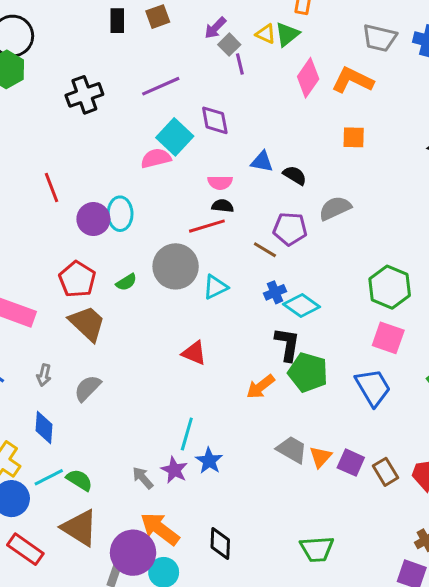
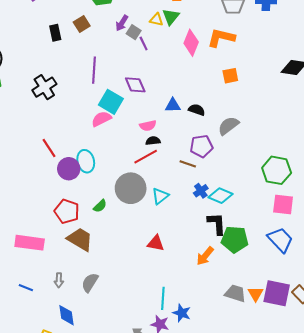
purple line: (161, 86) -> (94, 70), turned -50
red line: (51, 188) -> (49, 148), moved
purple square: (351, 463) -> (277, 293), size x1.5

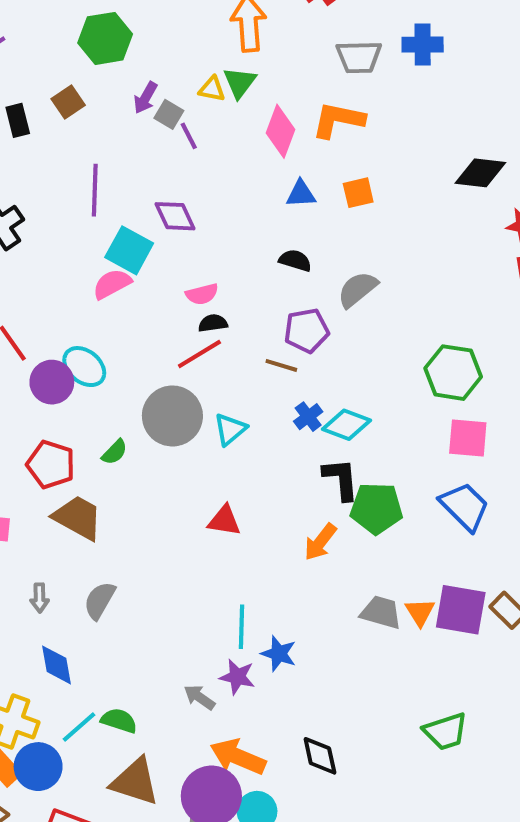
blue triangle: (173, 105) -> (301, 194), moved
cyan ellipse: (86, 161) -> (84, 367), turned -35

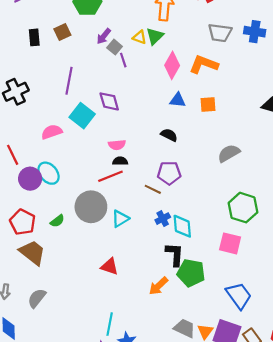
pink semicircle: (112, 284) -> (52, 132), moved
gray semicircle: (357, 289) -> (229, 153), moved
cyan diamond: (346, 425) -> (182, 226), turned 55
pink square: (468, 438) -> (230, 243), moved
blue trapezoid: (464, 506) -> (239, 296), moved

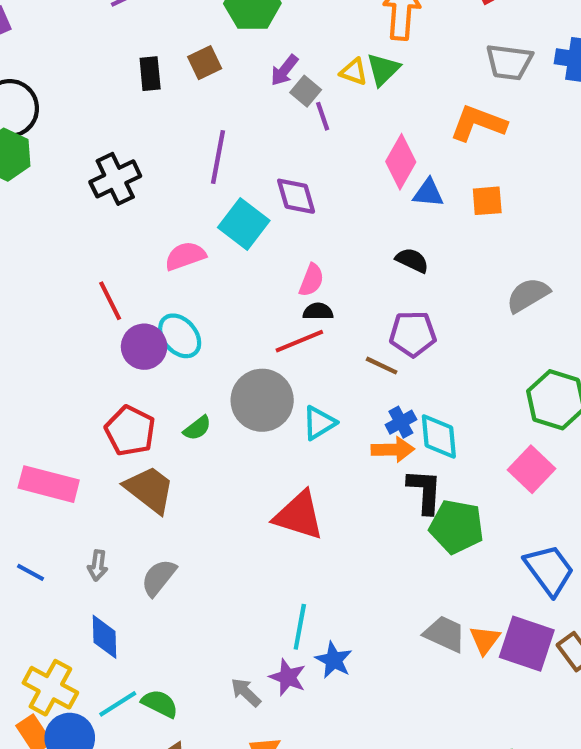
pink diamond: (172, 65) -> (401, 162), moved
pink semicircle: (117, 145) -> (311, 280), turned -63
pink square: (230, 243) -> (532, 469), turned 30
red triangle: (110, 266) -> (299, 515), size x1.5
orange arrow: (158, 286) -> (393, 450), moved, turned -138

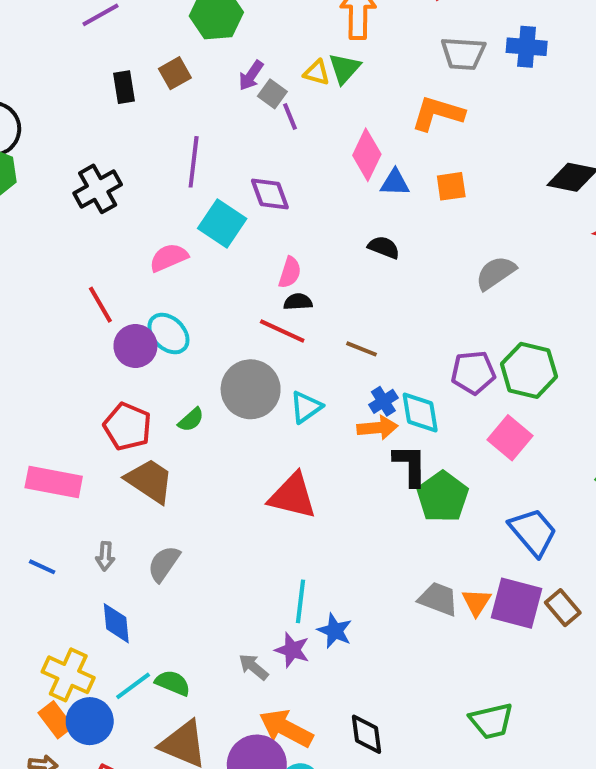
purple pentagon: (413, 334) -> (473, 373), moved
red line: (299, 341) -> (282, 331), turned 51
green pentagon: (456, 527) -> (443, 497), turned 30

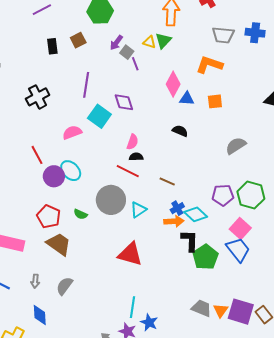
cyan diamond: (420, 413) -> (196, 214), turned -40
green semicircle: (191, 420) -> (81, 214), turned 64
blue trapezoid: (533, 532) -> (238, 250), moved

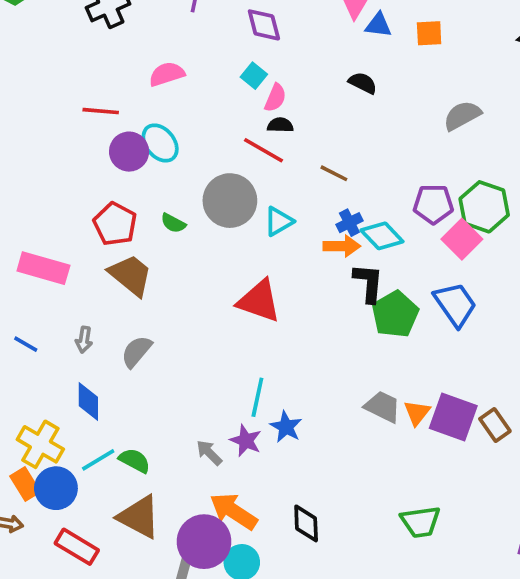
cyan square: (99, 116) -> (254, 76), moved, size x0.6
red line: (37, 155) -> (101, 111), turned -60
pink square: (240, 229) -> (462, 239), moved

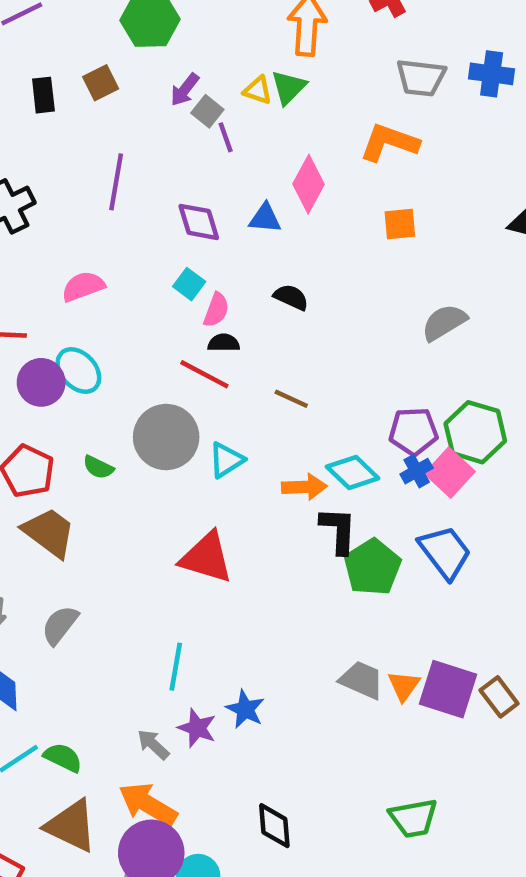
blue triangle: (378, 25) -> (265, 218), moved
black semicircle: (363, 83) -> (291, 297), moved
blue cross: (349, 223) -> (417, 471), moved
cyan line: (257, 397) -> (176, 667), moved
orange arrow: (234, 511) -> (148, 804), moved

